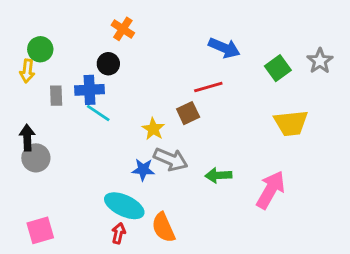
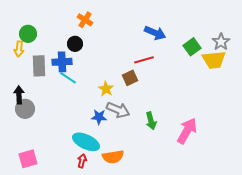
gray rectangle: (56, 96) -> (39, 66), size x1.5
yellow trapezoid: (291, 123) -> (214, 60), moved
green arrow: (218, 175) -> (151, 121), turned -102
orange semicircle: (163, 227) -> (113, 157), turned -75

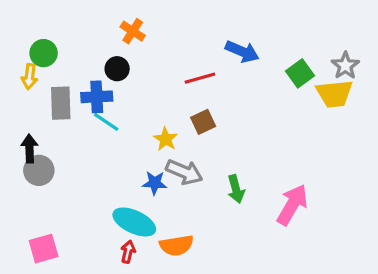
red line: (144, 60) -> (200, 78), moved

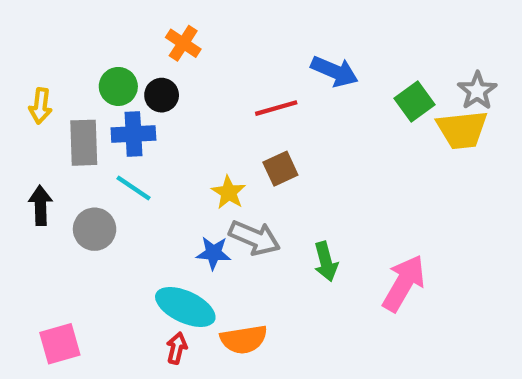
green circle: (44, 53) -> (118, 86), moved
cyan line: (106, 122) -> (133, 188), moved
gray circle: (39, 170) -> (95, 229), moved

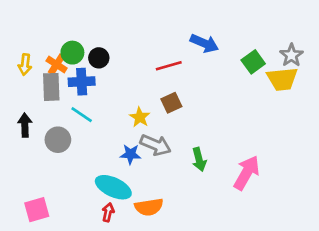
orange cross: (183, 43) -> (57, 64), moved

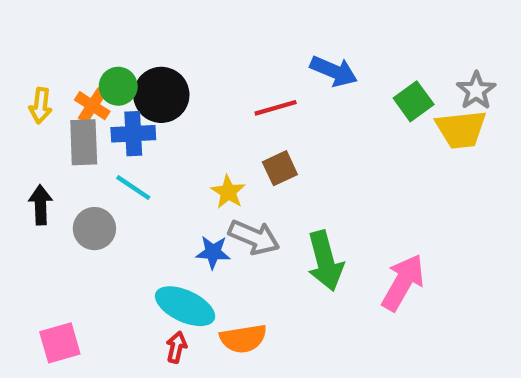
black circle: (99, 58) -> (161, 95), size x1.6
green arrow: (199, 159) -> (325, 261), size x1.5

